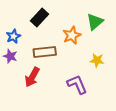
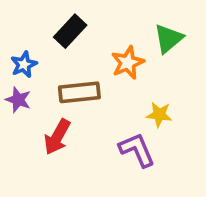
yellow star: (97, 60) -> (159, 115), moved

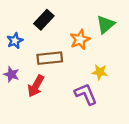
purple star: (18, 100) -> (11, 74), moved

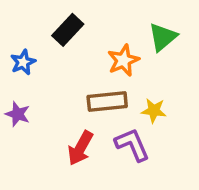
brown rectangle: (50, 58) -> (107, 102), moved
red arrow: (36, 86) -> (80, 148), moved

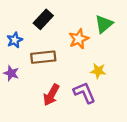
brown rectangle: (107, 102) -> (43, 57), moved

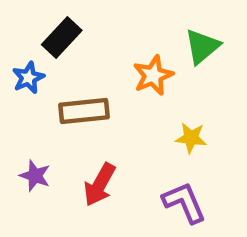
black rectangle: (43, 19) -> (62, 38), moved
purple star: (11, 73) -> (35, 176), moved
purple L-shape: (84, 93) -> (184, 202), moved

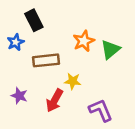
black rectangle: (62, 38) -> (34, 20), turned -70
green triangle: (202, 46) -> (110, 50), moved
yellow star: (191, 138) -> (73, 81), moved

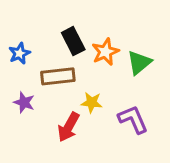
black rectangle: (34, 20) -> (73, 41), moved
purple star: (19, 96) -> (24, 102), moved
purple L-shape: (101, 110) -> (133, 119), moved

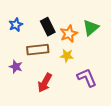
blue star: (19, 53) -> (16, 25), moved
green triangle: (139, 63) -> (91, 28), moved
yellow star: (92, 102) -> (67, 56), moved

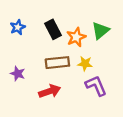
brown rectangle: (38, 50) -> (57, 63), moved
yellow star: (67, 56) -> (85, 64), moved
red arrow: (45, 83) -> (50, 91), turned -138

